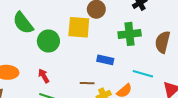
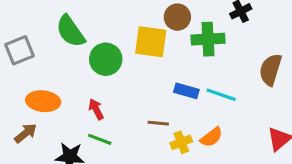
green cross: (130, 34) -> (208, 39), moved
cyan line: (143, 74) -> (221, 95), moved

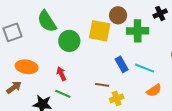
blue rectangle: (186, 91) -> (122, 64), turned 42
orange semicircle: (211, 137) -> (154, 90), moved

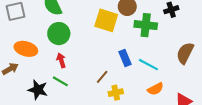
green circle: (69, 41) -> (59, 34), moved
brown line: (102, 85) -> (102, 77), turned -64

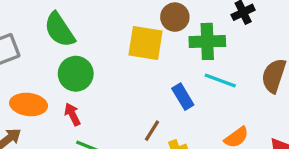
red arrow: (61, 60) -> (72, 114), moved
cyan line: (148, 65) -> (220, 80), moved

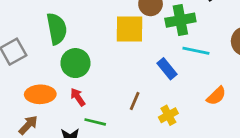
green semicircle: (60, 30) -> (57, 29), turned -148
brown line: (152, 131) -> (135, 101), moved

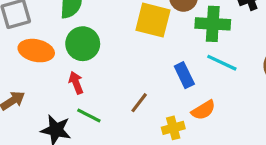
orange ellipse: (40, 94) -> (36, 51), moved
orange semicircle: (216, 96) -> (203, 110), moved

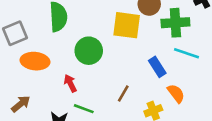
green circle: (83, 44) -> (89, 51), moved
orange semicircle: (203, 110) -> (176, 93), turned -90

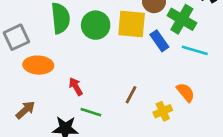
green cross: (175, 23) -> (182, 19), turned 36
green circle: (89, 51) -> (96, 25), moved
blue rectangle: (157, 67) -> (159, 41), moved

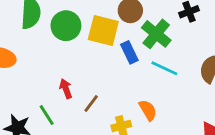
red arrow: (76, 86) -> (66, 89), moved
green line: (91, 112) -> (47, 115), turned 30

